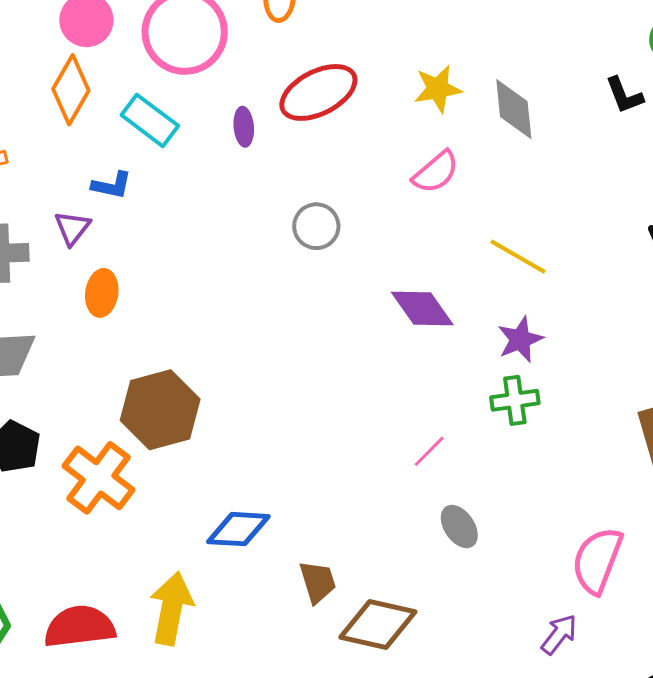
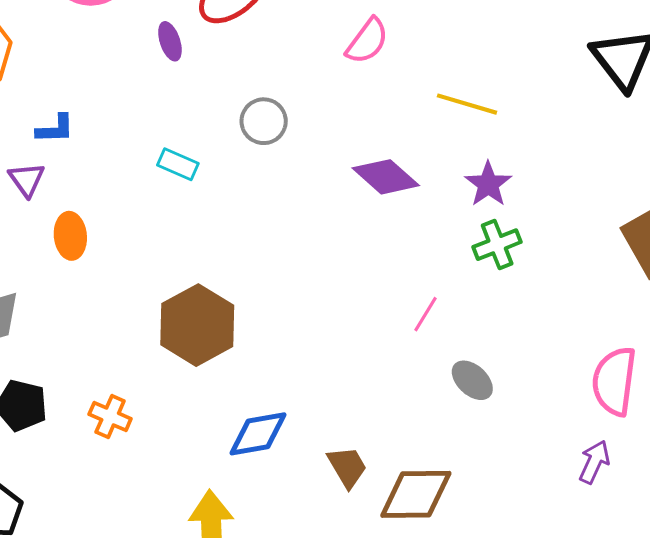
cyan rectangle: (150, 120) -> (178, 164), moved, size x0.7
brown hexagon: (160, 410) -> (197, 325), moved
orange cross: (99, 478) -> (110, 416), size x0.6

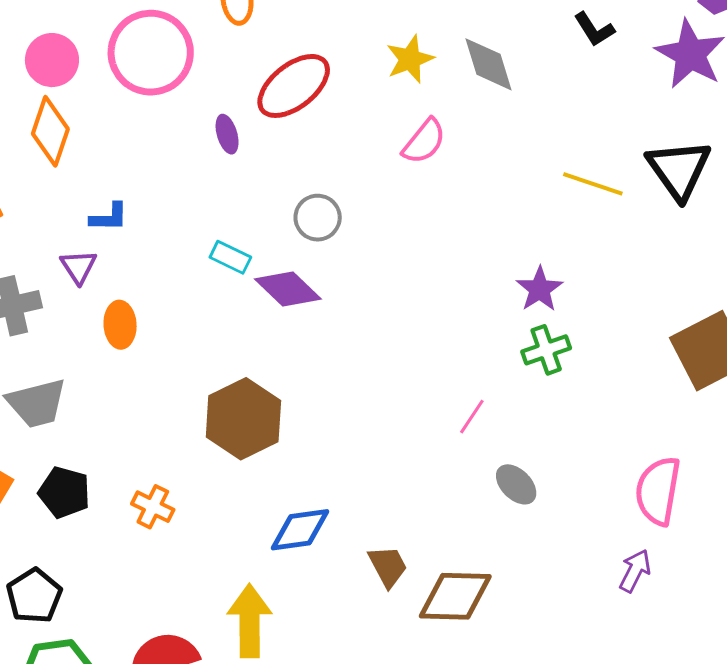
yellow line: (467, 104) -> (593, 184), moved
purple diamond: (386, 177) -> (288, 289), moved

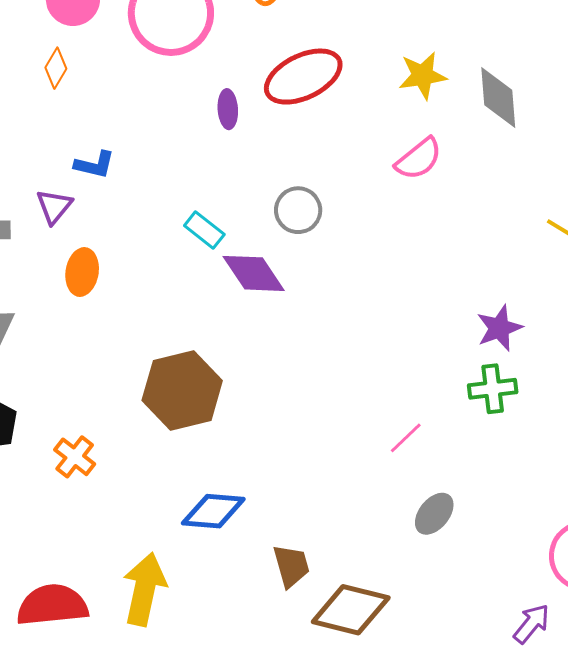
orange diamond: (50, 131) -> (56, 68), size x0.6
gray ellipse: (516, 484) -> (434, 514), turned 72

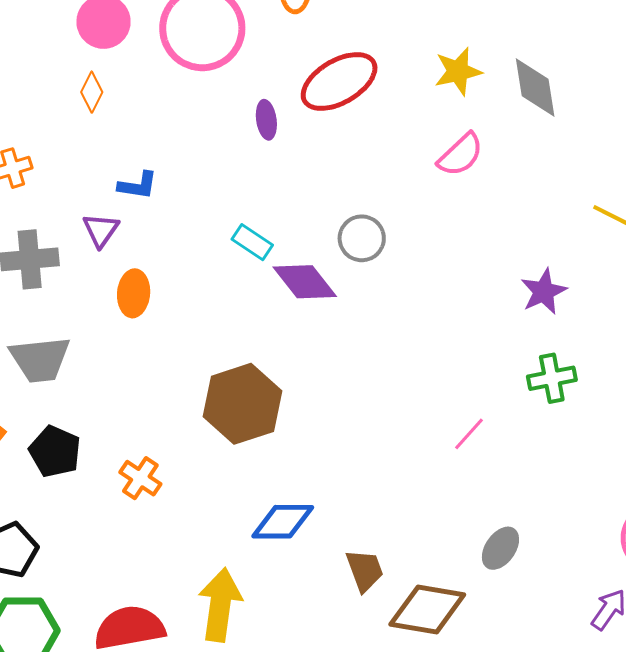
gray circle: (298, 210) -> (362, 238), moved
purple star: (499, 328) -> (544, 292), moved
gray ellipse: (434, 514) -> (500, 548), moved

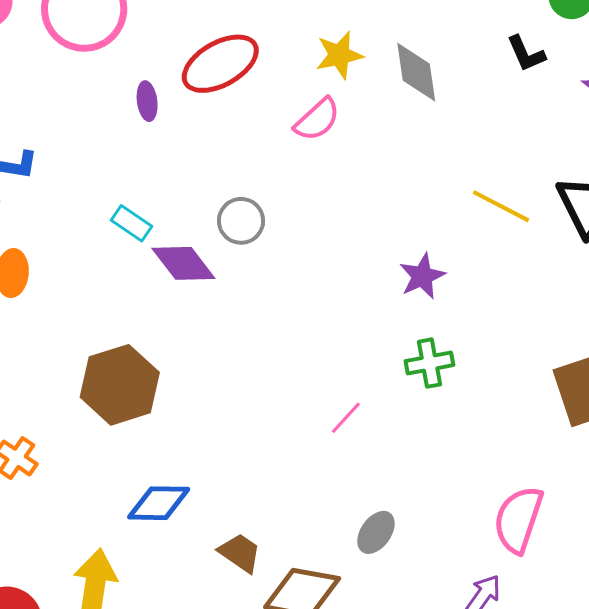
pink semicircle: (460, 155) -> (317, 119), moved
brown trapezoid: (365, 570) -> (240, 553), turned -36

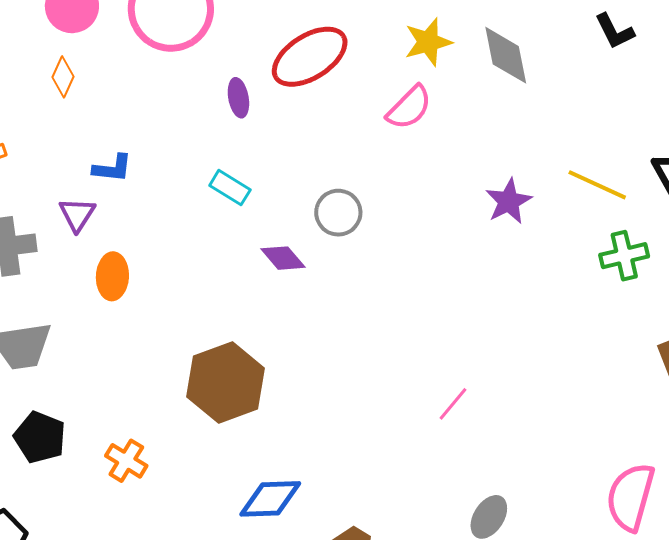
cyan rectangle: (131, 223) -> (230, 188), moved
purple diamond: (183, 263) -> (283, 258), size x0.7
purple star: (422, 276) -> (509, 201), moved
green cross: (429, 363) -> (624, 256), moved

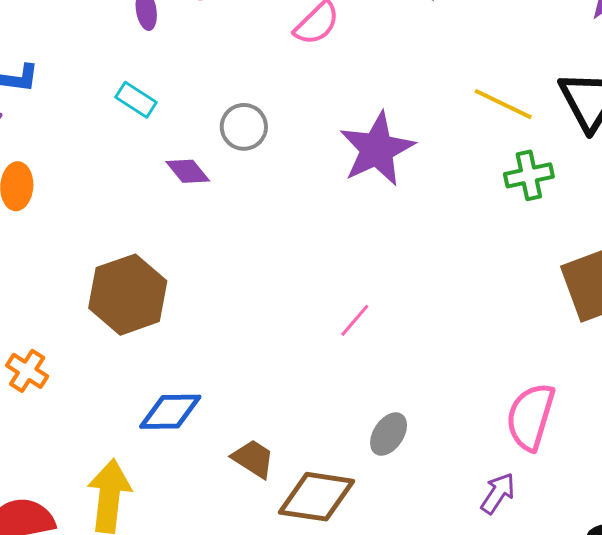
purple star: (509, 201) -> (377, 149), moved, size x1.6

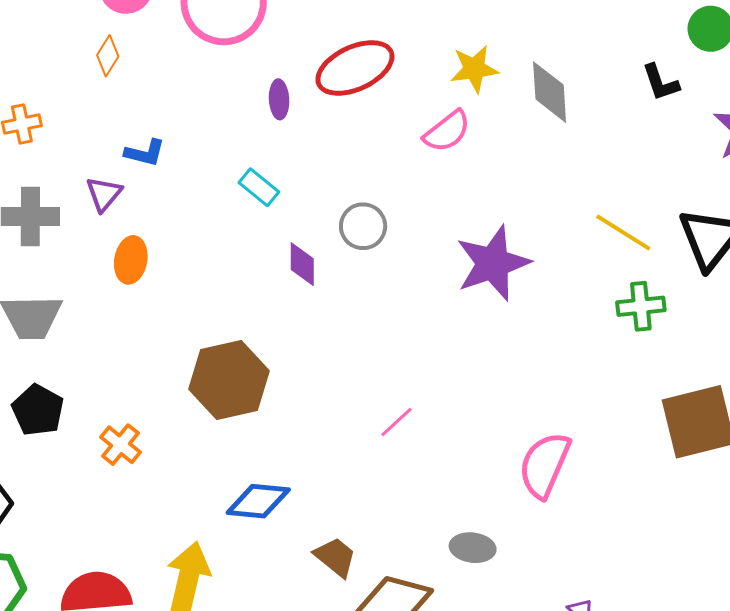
purple diamond: (188, 171) -> (302, 264), turned 33
pink line: (355, 320) -> (396, 422), moved
pink semicircle: (530, 417) -> (545, 465), moved
gray ellipse: (389, 434) -> (473, 548), turned 57

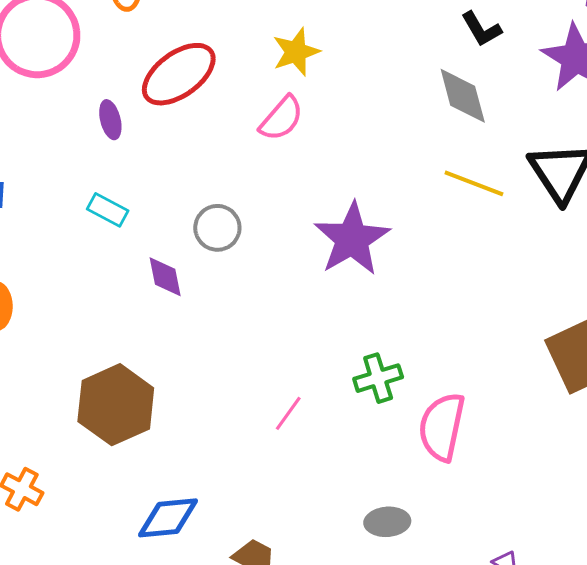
gray diamond: (550, 92) -> (463, 96), moved
green cross: (641, 306) -> (378, 378), moved

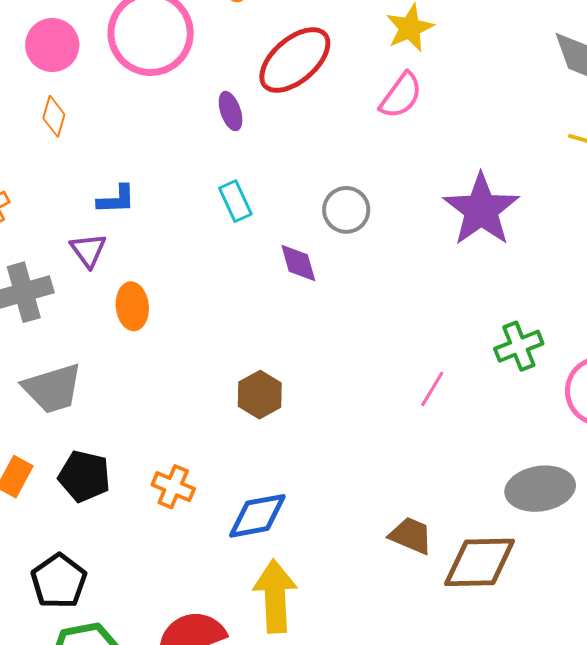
cyan rectangle: (108, 210) -> (235, 201), turned 42
brown hexagon: (116, 405) -> (260, 395), size x0.6
blue diamond: (168, 518) -> (257, 516), moved
gray ellipse: (387, 522) -> (540, 489), size x1.5

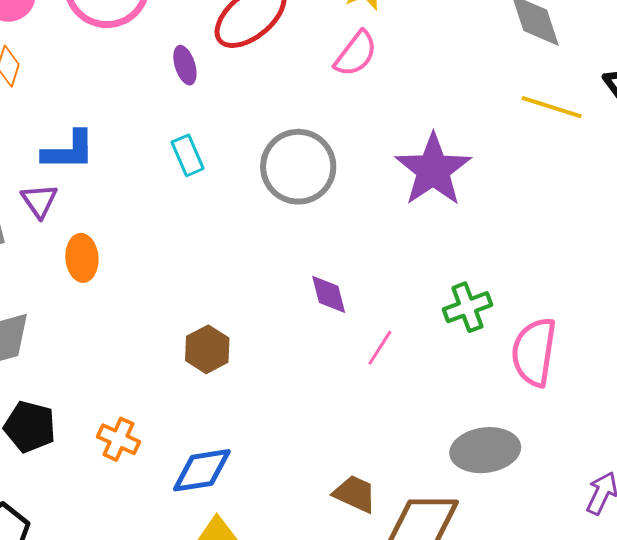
blue L-shape: (116, 199) -> (69, 151), size x1.4
gray circle: (346, 210) -> (298, 167), size x1.6
purple diamond: (298, 263) -> (329, 294), moved

